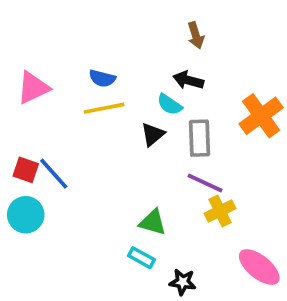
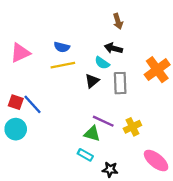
purple line: (205, 183) -> (103, 121), moved

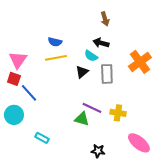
pink triangle: (20, 53) -> (18, 60), moved, turned -30
red square: (16, 102) -> (14, 79), moved
yellow cross: (132, 127) -> (118, 113), turned 35
cyan rectangle: (85, 155) -> (42, 138), moved

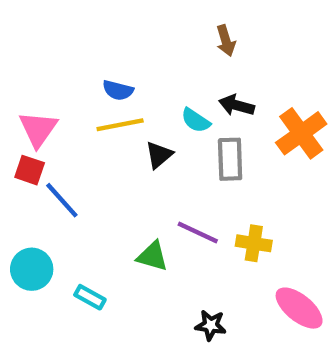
black arrow: (101, 43) -> (237, 105), moved
black triangle: (82, 72) -> (159, 155), moved
cyan circle: (14, 115) -> (32, 269), moved
green triangle: (82, 119) -> (152, 256), moved

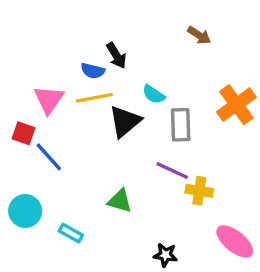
brown arrow: (226, 41) -> (199, 35), moved, turned -40
black arrow: (237, 105) -> (116, 56), moved, turned -136
pink triangle: (38, 129) -> (49, 99), moved
black triangle: (159, 155) -> (125, 121), size x1.5
purple line: (198, 233) -> (172, 170), moved

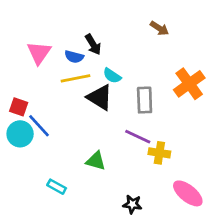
cyan semicircle: (154, 94) -> (112, 76), moved
pink triangle: (49, 99) -> (39, 53), moved
black triangle: (125, 121) -> (100, 97), turned -48
cyan circle: (25, 211) -> (20, 134), moved

